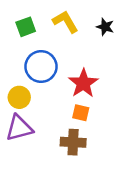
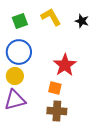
blue circle: (41, 67) -> (19, 52), moved
orange square: (81, 113) -> (55, 88), moved

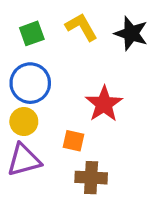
black star: (82, 21) -> (131, 33), size x1.5
orange square: (55, 88) -> (73, 141), moved

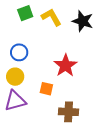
green square: (32, 33) -> (25, 13), moved
blue circle: (30, 83) -> (19, 52), size x0.7
brown cross: (91, 178) -> (69, 112), moved

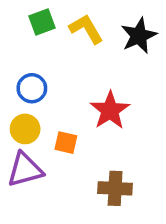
black star: (83, 21) -> (139, 36), turned 30
orange square: (46, 89) -> (66, 143), moved

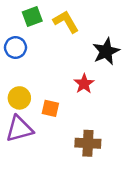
black star: (139, 36) -> (106, 51), moved
blue circle: (32, 88) -> (15, 47), moved
red star: (110, 110) -> (84, 84), size x0.7

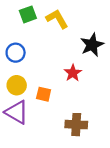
blue circle: (15, 47) -> (16, 53), moved
purple triangle: (19, 129) -> (17, 112), turned 45

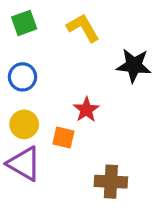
green square: (28, 14) -> (24, 23), moved
black star: (92, 45) -> (134, 65), turned 30
red star: (73, 73) -> (86, 110), moved

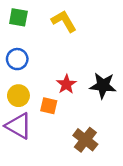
green square: (24, 23) -> (18, 17), turned 30
black star: (134, 65) -> (103, 86), moved
brown cross: (111, 182) -> (85, 140), turned 35

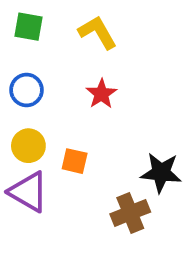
red star: (66, 84) -> (101, 94), moved
black star: (103, 86) -> (161, 173), moved
brown cross: (85, 140) -> (130, 213), turned 30

